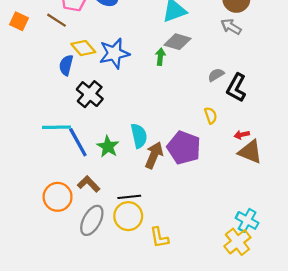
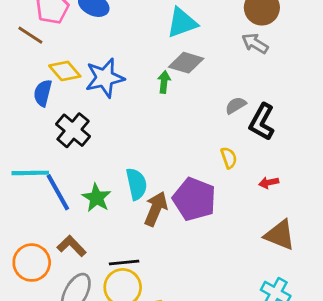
brown triangle: (250, 152) -> (280, 235), moved

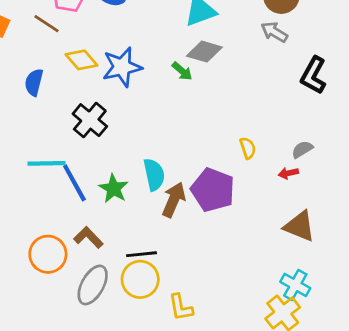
green arrow: (164, 82) -> (182, 71), turned 125
blue semicircle: (43, 93) -> (34, 82), moved
gray semicircle: (236, 105) -> (302, 149), moved
black L-shape: (262, 122) -> (313, 75), moved

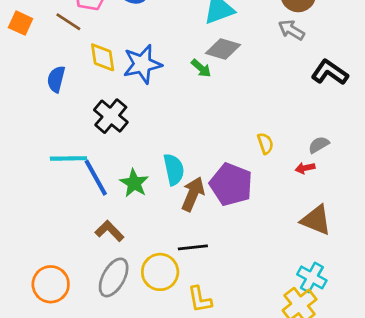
yellow diamond: (81, 60) -> (103, 57), turned 32
black L-shape: (313, 75) -> (330, 72), turned 96
orange circle: (48, 254) -> (51, 284), moved
black line: (142, 254) -> (193, 247), moved

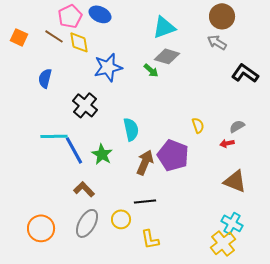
yellow diamond: (103, 57) -> (79, 42), moved
cyan semicircle: (174, 169) -> (131, 129), moved
yellow circle: (160, 272) -> (121, 219), size x0.7

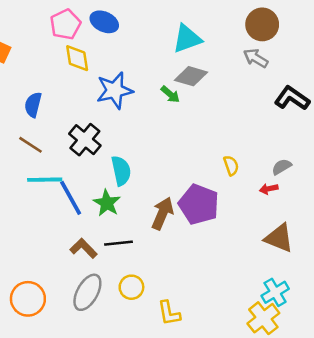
brown line: (54, 36) -> (30, 145), moved
cyan semicircle: (131, 129) -> (121, 171), moved
black line: (145, 201) -> (118, 243), moved
cyan cross: (232, 223) -> (275, 292), turned 30

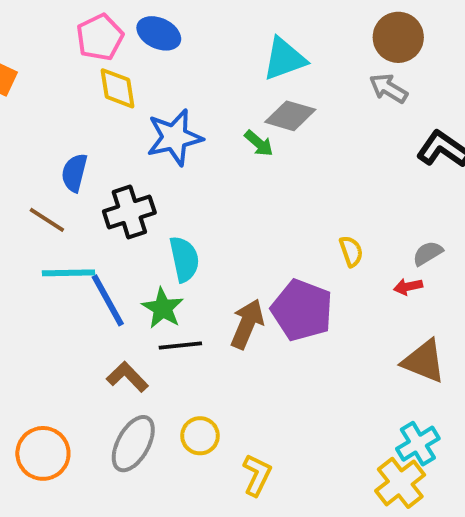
blue semicircle: (33, 105) -> (74, 173), moved
black cross: (85, 140) -> (129, 212), turned 32
black line: (118, 243) -> (180, 345), moved
yellow L-shape: (169, 313) -> (257, 475), turned -144

